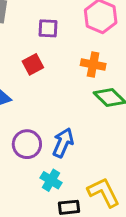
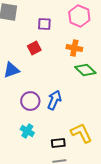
cyan cross: (51, 180) -> (27, 131), moved

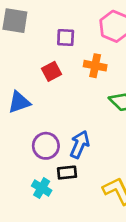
orange cross: (74, 48) -> (95, 66), moved
black rectangle: (58, 143) -> (67, 173), moved

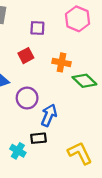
orange cross: (95, 66) -> (61, 62), moved
purple circle: (46, 146) -> (27, 98), moved

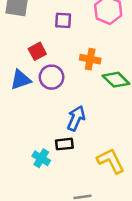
red square: (26, 56) -> (37, 51), moved
purple circle: (27, 98) -> (52, 77), moved

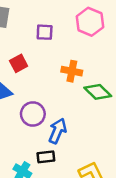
purple circle: (52, 77) -> (33, 114), moved

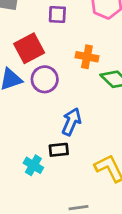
red square: (19, 63) -> (29, 48), size x1.5
purple circle: (33, 114) -> (45, 79), moved

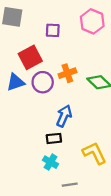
orange cross: (87, 57) -> (67, 73), moved, turned -30
cyan cross: (33, 165) -> (51, 162), moved

